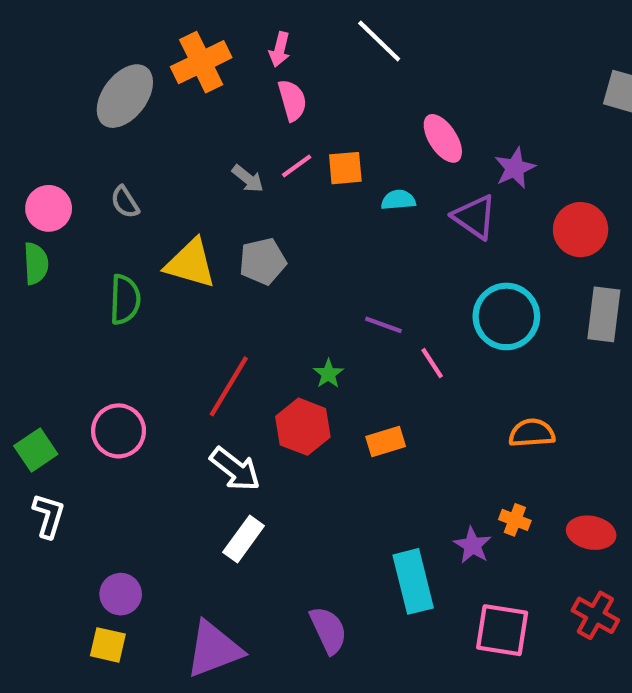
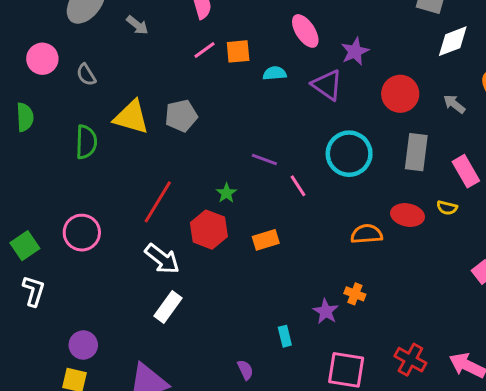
gray arrow: (248, 179) -> (137, 25), moved
pink circle: (49, 208) -> (42, 59), moved
red ellipse: (591, 533) -> (408, 215), moved
cyan rectangle: (413, 581) -> (285, 336), size x0.5
purple semicircle: (328, 630) -> (245, 370), moved, size x0.6

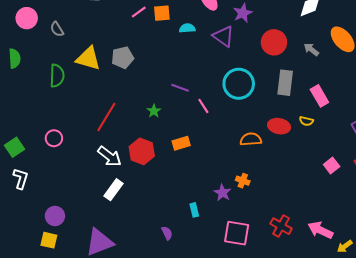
red hexagon: (209, 230) -> (142, 151), moved
pink circle: (82, 233) -> (54, 138), size x0.7

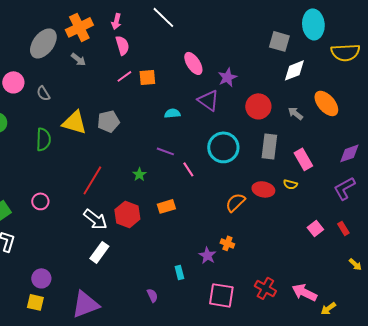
cyan semicircle: (187, 28) -> (172, 113), moved
orange semicircle: (251, 139) -> (235, 202), turned -40

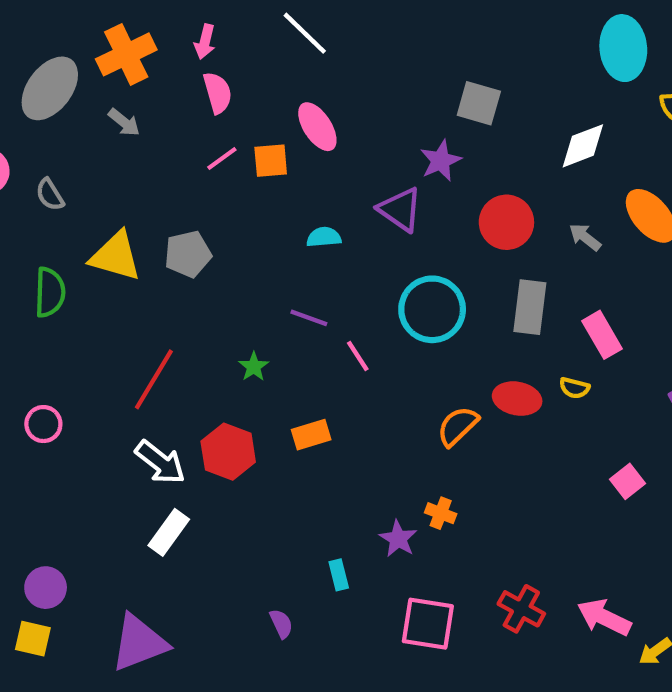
gray square: (279, 41) -> (479, 103), moved
pink ellipse: (193, 63) -> (317, 127), moved

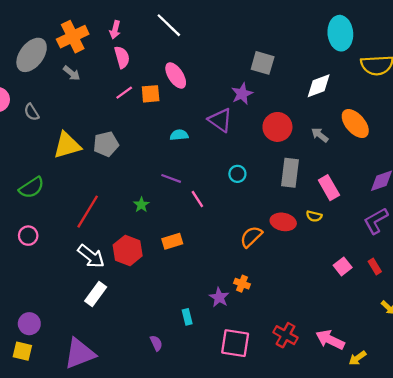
yellow triangle: (116, 256) -> (67, 145), turned -32
green semicircle: (50, 292) -> (32, 188), moved, turned 55
cyan circle: (432, 309) -> (237, 174), size x0.5

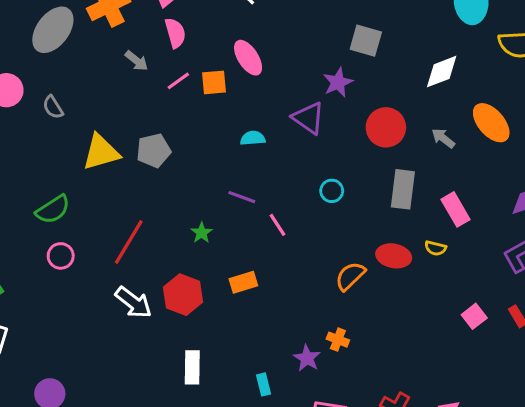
gray arrow: (72, 73) -> (137, 61), moved
pink circle: (28, 236) -> (61, 256), moved
white rectangle: (96, 294) -> (192, 367), moved, turned -35

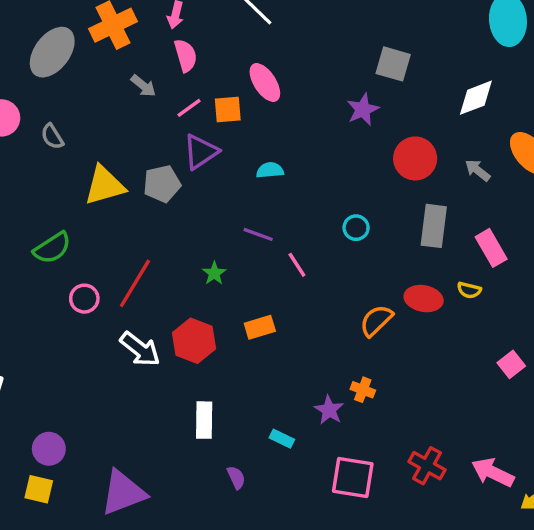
purple triangle: (308, 118) -> (201, 152), moved, turned 51
pink circle: (61, 256) -> (84, 299), moved
cyan rectangle: (264, 384) -> (282, 439), turned -50

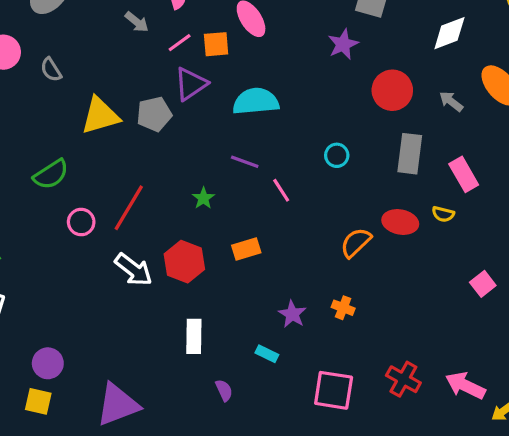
cyan semicircle: (270, 170) -> (256, 101), size x1.8
purple star: (329, 410) -> (292, 314), moved

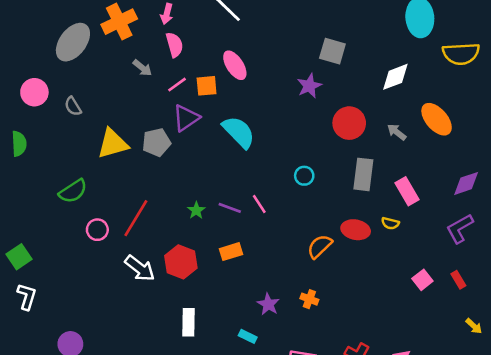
cyan semicircle: (256, 101) -> (239, 132), turned 51
purple line: (245, 162) -> (230, 208), moved

